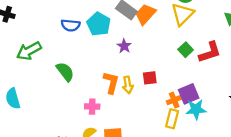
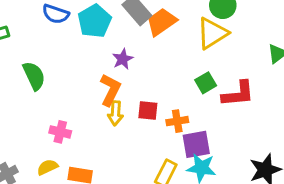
orange L-shape: (111, 83) -> (110, 90), moved
orange cross: (174, 100) -> (177, 121), moved

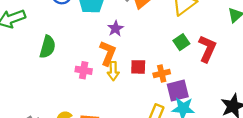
green semicircle: (34, 76) -> (48, 47), turned 45
red L-shape: (238, 94) -> (207, 49), turned -56
pink cross: (60, 132) -> (84, 70), moved

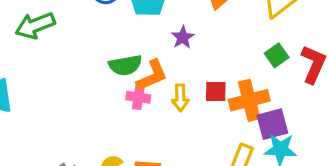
green semicircle: (48, 47) -> (125, 65), moved, turned 65
orange L-shape: (108, 53) -> (152, 76), moved, turned 45
orange cross: (162, 73) -> (249, 100), size x1.6

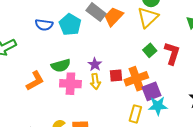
purple star: (183, 37) -> (95, 64), moved
orange L-shape: (152, 76) -> (35, 81), moved
pink cross: (138, 97) -> (70, 84), size x1.5

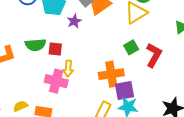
purple star: (95, 64) -> (74, 21), moved
red square: (116, 76) -> (55, 49), moved
pink cross: (70, 84) -> (56, 81), moved

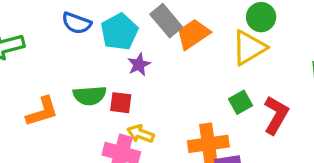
purple star: (74, 21) -> (139, 64), moved
yellow arrow: (68, 69) -> (141, 134), turned 105

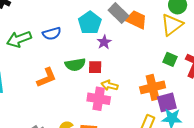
blue semicircle: (77, 23) -> (52, 34), moved, turned -30
orange trapezoid: (193, 34) -> (136, 20), turned 65
green square: (241, 102) -> (170, 59), turned -32

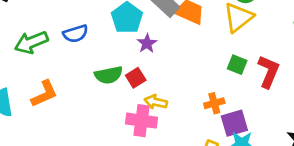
red square: (95, 67) -> (136, 78), turned -32
orange L-shape: (47, 78) -> (44, 94), moved
orange cross: (153, 87) -> (214, 103), size x0.6

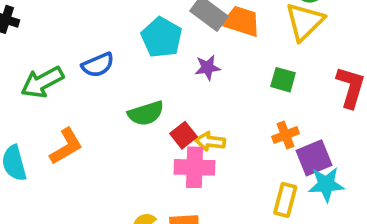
purple star: (147, 43) -> (208, 68), moved, turned 30
green square: (237, 65) -> (283, 80), moved
red square: (136, 78) -> (184, 135), moved

